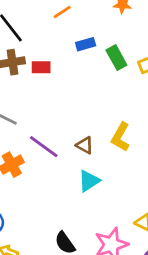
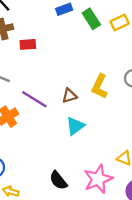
red rectangle: (41, 67) -> (28, 44), moved
brown triangle: (85, 145) -> (69, 96), turned -42

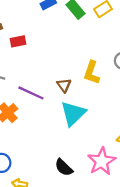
brown triangle: (69, 96) -> (64, 85), turned -42
cyan triangle: (75, 126) -> (73, 113), size x1.4

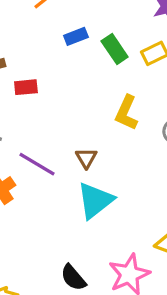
yellow L-shape: (92, 73) -> (127, 113), moved

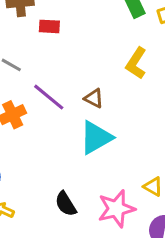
brown triangle: (86, 158) -> (94, 98), turned -42

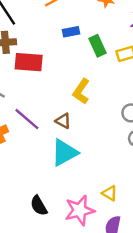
red rectangle: (49, 26) -> (29, 62), size x1.6
yellow L-shape: (136, 63) -> (81, 91), moved

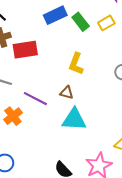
blue rectangle: (71, 32) -> (55, 15), size x1.5
cyan triangle: (64, 153) -> (74, 119), turned 45

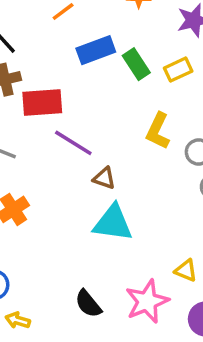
yellow L-shape: (76, 64) -> (158, 131), moved
purple line: (35, 99) -> (73, 143), moved

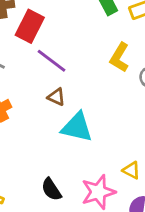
red rectangle: (42, 102) -> (30, 26), turned -64
brown triangle: (104, 178) -> (56, 97), moved

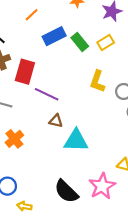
black semicircle: (51, 189) -> (66, 191), size x1.4

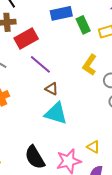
red rectangle: (25, 72) -> (26, 39), turned 30
brown triangle: (56, 121) -> (52, 89), moved

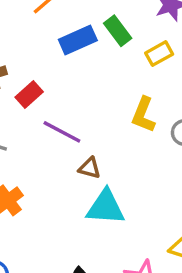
green rectangle: (83, 25) -> (118, 31), moved
red rectangle: (26, 39) -> (29, 94), size x0.7

